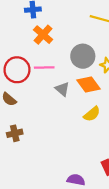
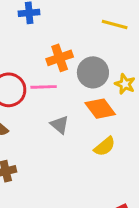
orange cross: (43, 35) -> (60, 58), moved, turned 30
gray triangle: (62, 89) -> (60, 125), moved

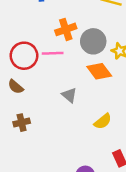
gray triangle: (60, 125) -> (69, 95), moved
yellow semicircle: (105, 146) -> (103, 121), moved

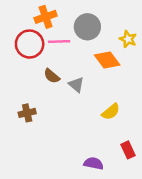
orange cross: (66, 29) -> (46, 17), moved
gray circle: (93, 41) -> (87, 27), moved
brown semicircle: (16, 87) -> (52, 76), moved

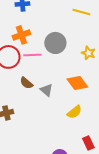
orange diamond: (107, 60) -> (77, 83), moved

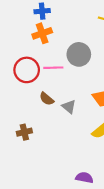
orange cross: (21, 35) -> (42, 33), moved

